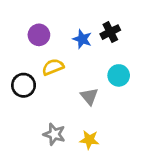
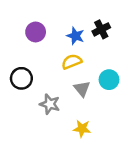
yellow semicircle: (53, 67) -> (72, 62), moved
cyan circle: (119, 75) -> (109, 80), moved
gray star: (54, 134) -> (50, 104), moved

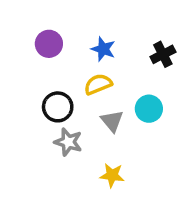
black cross: (101, 29) -> (163, 54), moved
black circle: (21, 78) -> (58, 107), moved

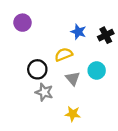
purple circle: (49, 44) -> (23, 23), moved
blue star: (103, 49) -> (78, 32), moved

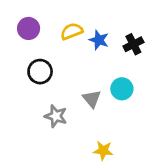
yellow semicircle: (64, 55) -> (72, 31), moved
black circle: (37, 69) -> (40, 72), moved
yellow star: (73, 114) -> (103, 151), moved

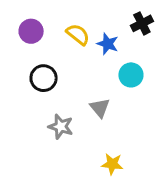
yellow semicircle: (72, 31) -> (78, 34), turned 60
black cross: (133, 44) -> (142, 23), moved
cyan circle: (122, 89) -> (131, 75), moved

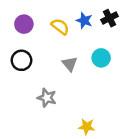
blue star: (108, 44) -> (84, 21), moved
black circle: (44, 78) -> (21, 60), moved
gray triangle: (100, 108) -> (70, 64), moved

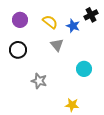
blue star: (84, 21) -> (73, 26), moved
cyan circle: (101, 58) -> (84, 69), moved
gray triangle: (70, 64) -> (57, 45), moved

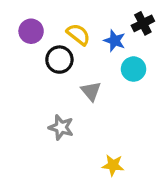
gray triangle: (57, 45) -> (91, 91), moved
black circle: (18, 50) -> (59, 60), moved
cyan circle: (84, 69) -> (134, 69), moved

